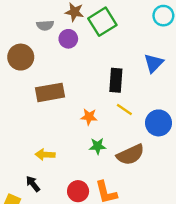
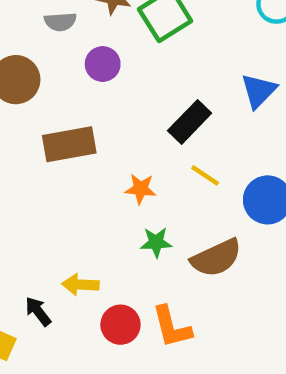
purple circle: (68, 39) -> (103, 64), moved
black rectangle: (116, 80) -> (190, 122), turned 40
yellow arrow: (45, 155) -> (80, 285), moved

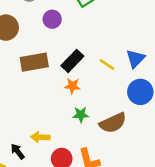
blue triangle: (259, 91) -> (136, 59), moved
black rectangle: (190, 122) -> (72, 61), moved
yellow line: (205, 175) -> (107, 64), moved

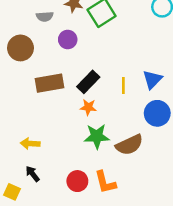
yellow line: (107, 64) -> (123, 85), turned 56
green star: (81, 115) -> (97, 136), size x1.5
yellow arrow: (40, 137) -> (30, 144), moved

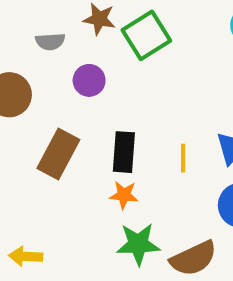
black rectangle: (88, 82) -> (124, 152), turned -40
brown rectangle: (50, 83) -> (58, 154), turned -52

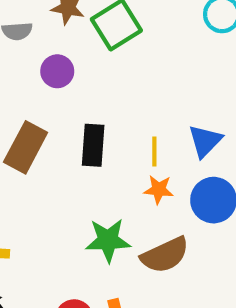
orange star: (124, 195) -> (159, 190), moved

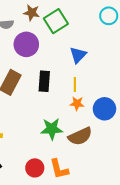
purple circle: (57, 71) -> (26, 44), size x1.5
blue triangle: (205, 141) -> (78, 55), moved

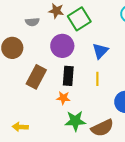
purple circle: (26, 44) -> (62, 46), moved
orange star: (77, 104) -> (63, 98), moved

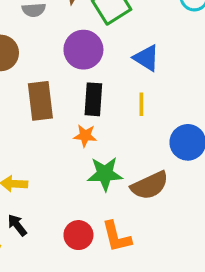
blue triangle: (100, 51) -> (146, 58), turned -42
brown rectangle: (36, 77) -> (40, 101), turned -35

